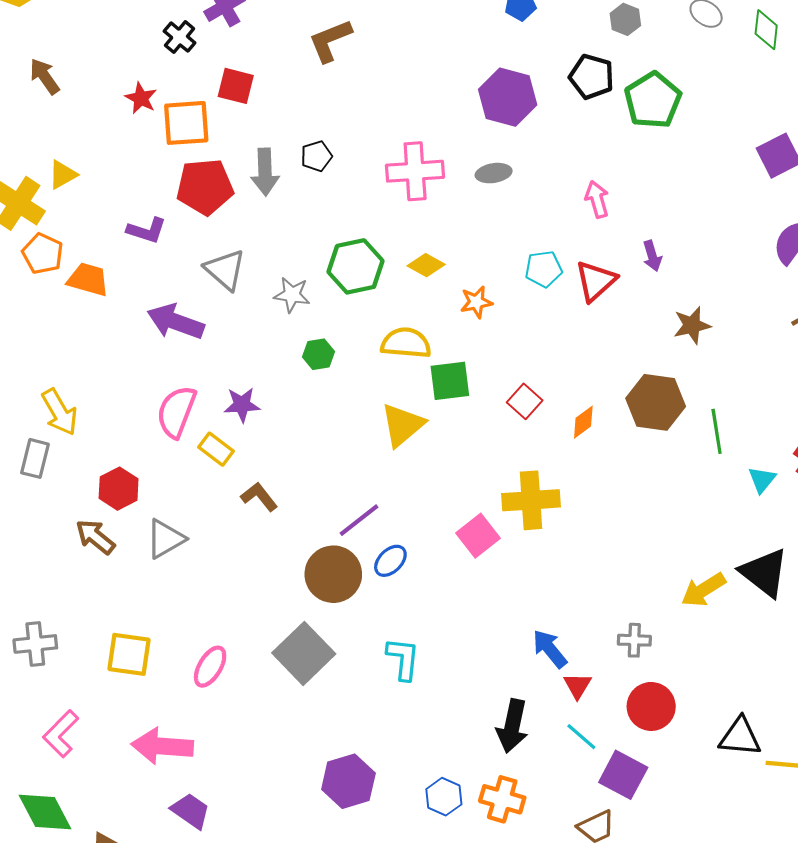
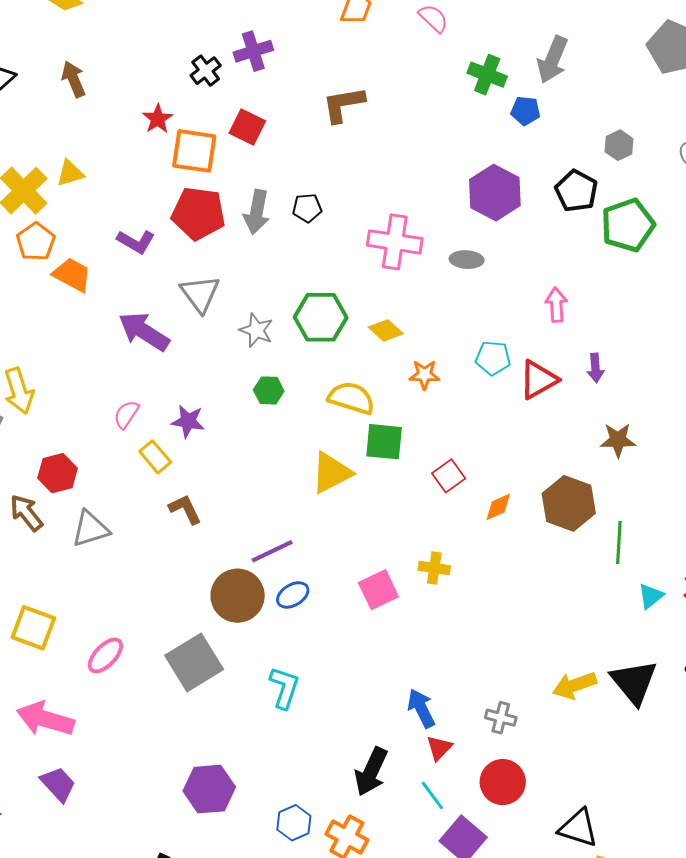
pink semicircle: (176, 412) -> (126, 414), size x0.6
yellow cross: (531, 500) -> (434, 568), size x0.6

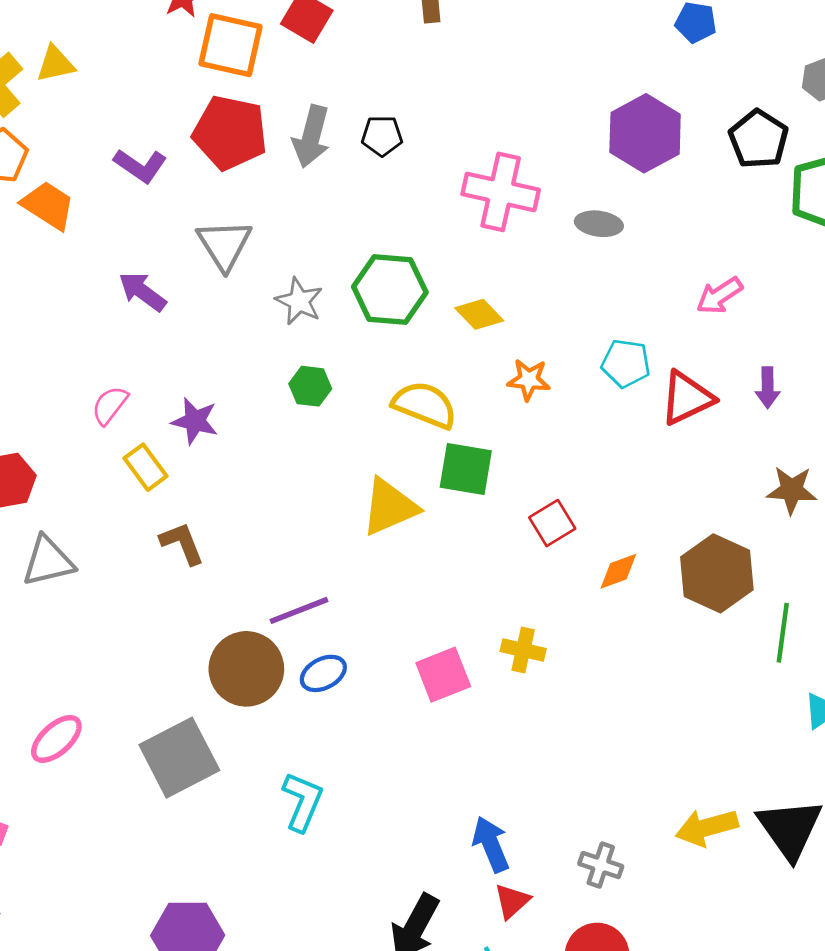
pink arrow: (556, 305) -> (719, 296), turned -124
purple arrow: (144, 331) -> (142, 292), size x0.7

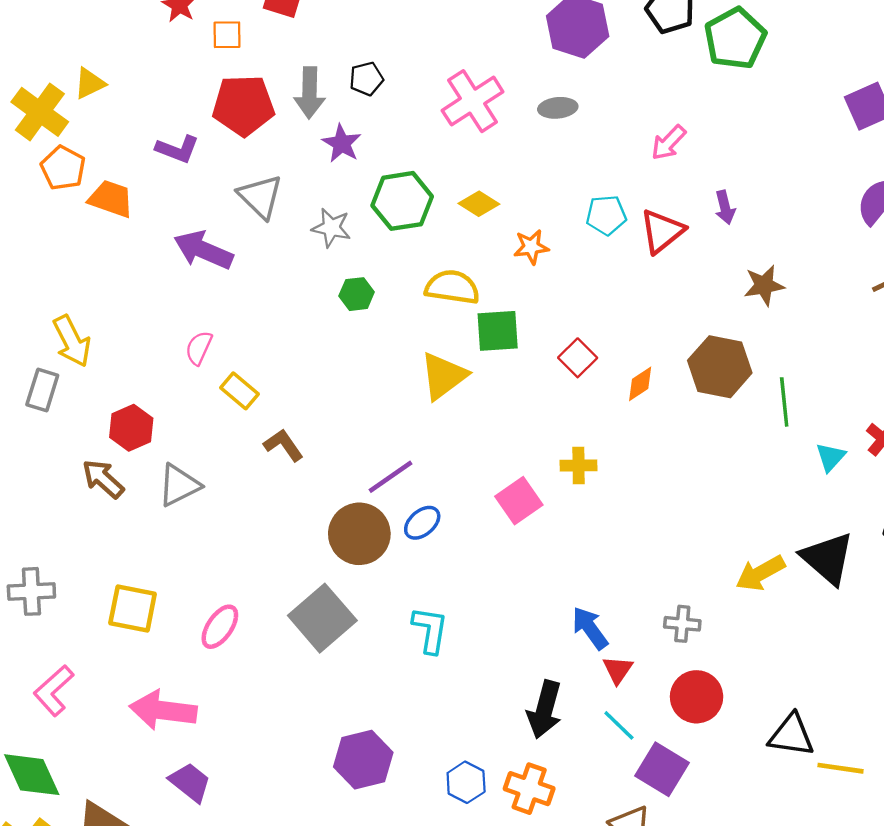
orange square: (231, 45) -> (227, 35), size x0.6
pink cross: (501, 192) -> (473, 101), turned -32
purple arrow: (142, 292) -> (203, 250), size x1.4
purple star: (195, 421) -> (342, 143), moved, turned 30

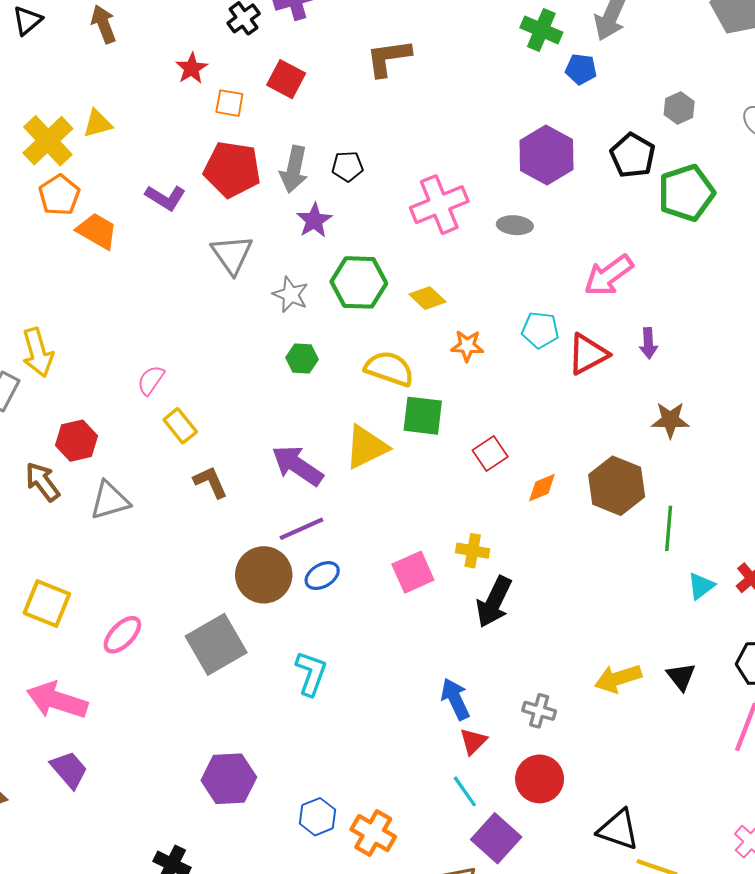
pink arrow: (669, 143) -> (609, 275), size x1.4
purple arrow: (203, 250) -> (297, 466), moved
black triangle: (828, 558) -> (681, 676), size x0.6
black arrow: (545, 710) -> (494, 602), moved

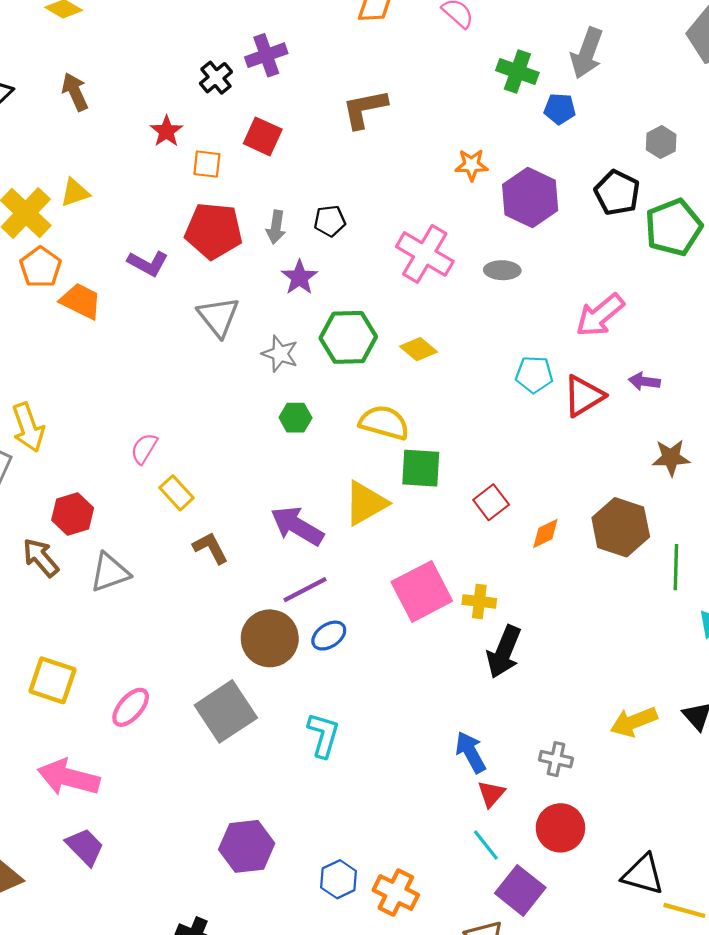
gray arrow: (294, 169) -> (276, 227), size x0.7
pink cross: (439, 205) -> (425, 254), turned -34
purple arrow: (648, 343) -> (644, 381), turned 104
orange star: (467, 346) -> (472, 165), moved
pink square: (413, 572) -> (422, 591), moved, size x1.4

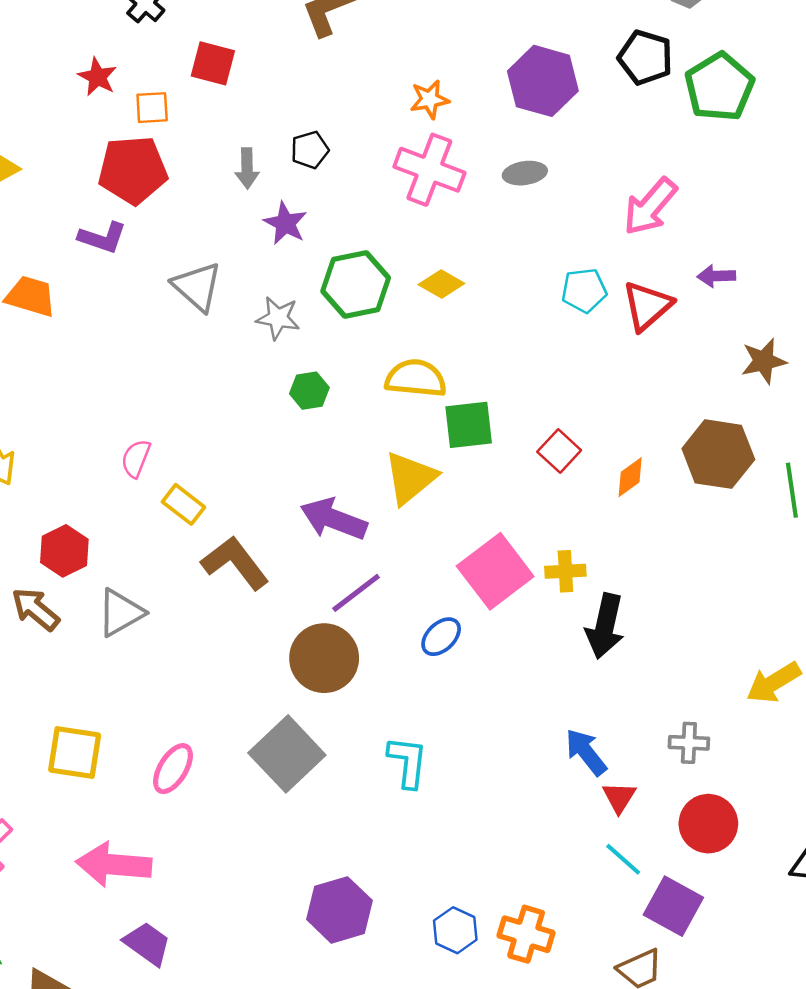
orange star: (472, 165) -> (430, 99), moved
red pentagon: (214, 231) -> (133, 170), moved
brown L-shape: (210, 548) -> (235, 563), size x1.5
blue ellipse: (329, 636) -> (441, 637), moved

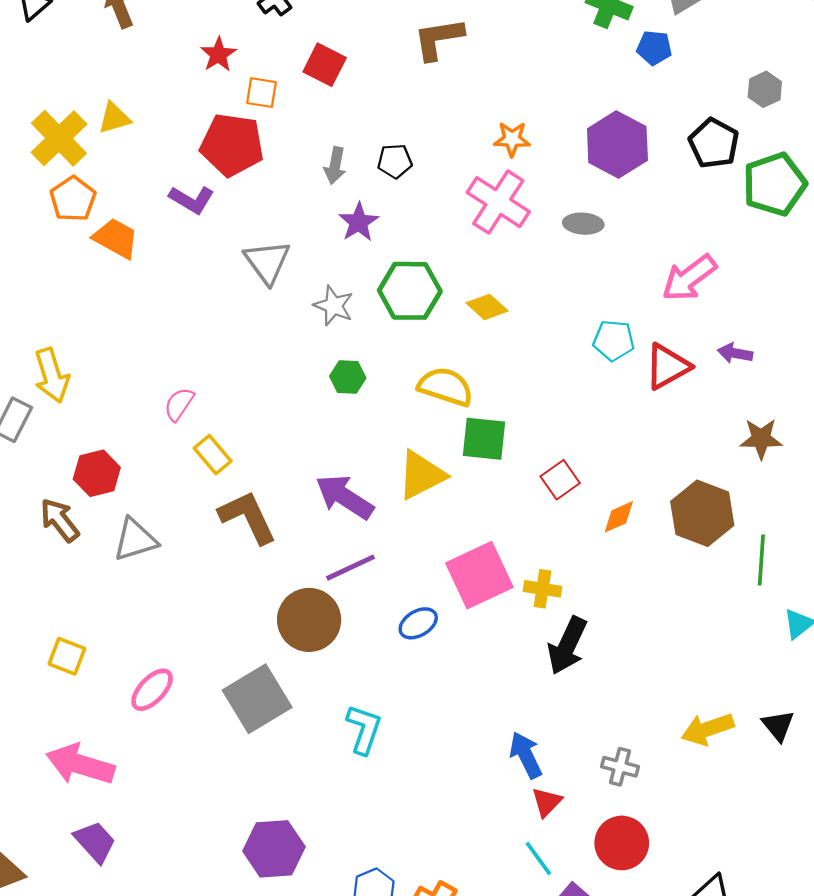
yellow square: (75, 753) -> (67, 656), size x0.7

